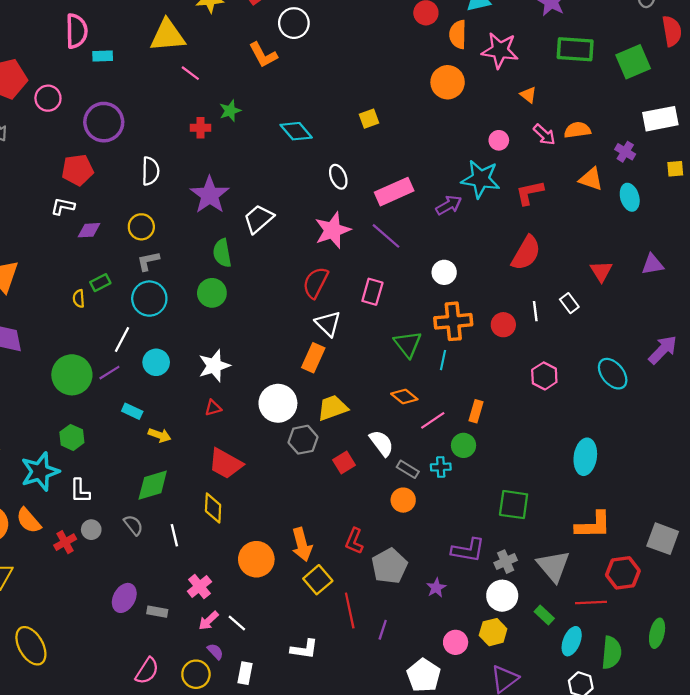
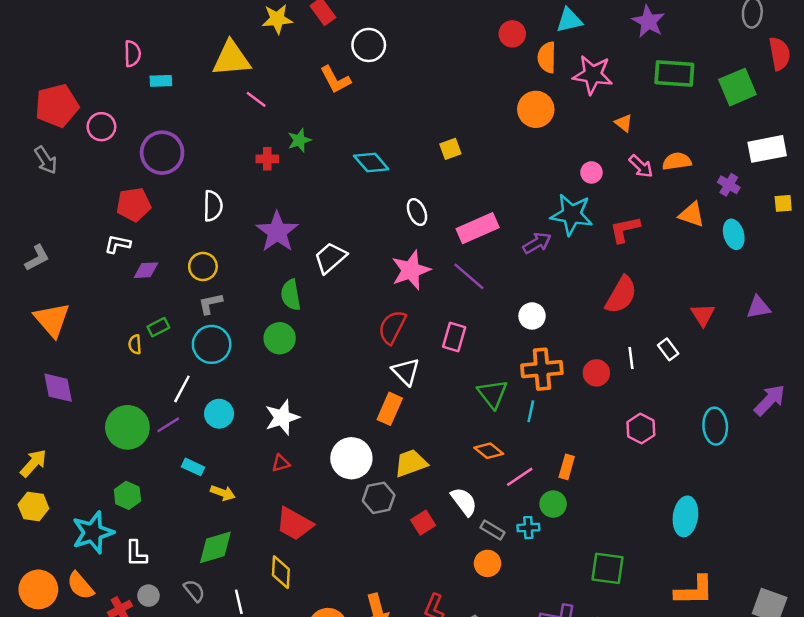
pink semicircle: (76, 31) -> (132, 54), size x0.7
cyan ellipse: (613, 374) -> (715, 426), turned 36

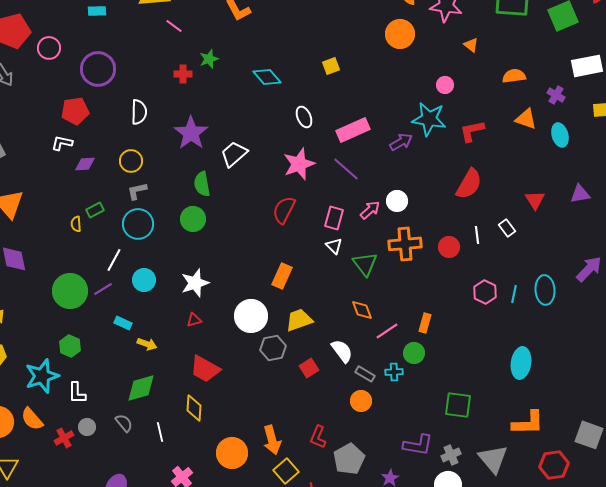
pink arrow: (641, 166) -> (370, 210), moved, turned -85
white triangle: (406, 372) -> (334, 246), moved, size x0.7
cyan line: (531, 411) -> (514, 294), moved
orange diamond: (489, 451) -> (362, 310), turned 30

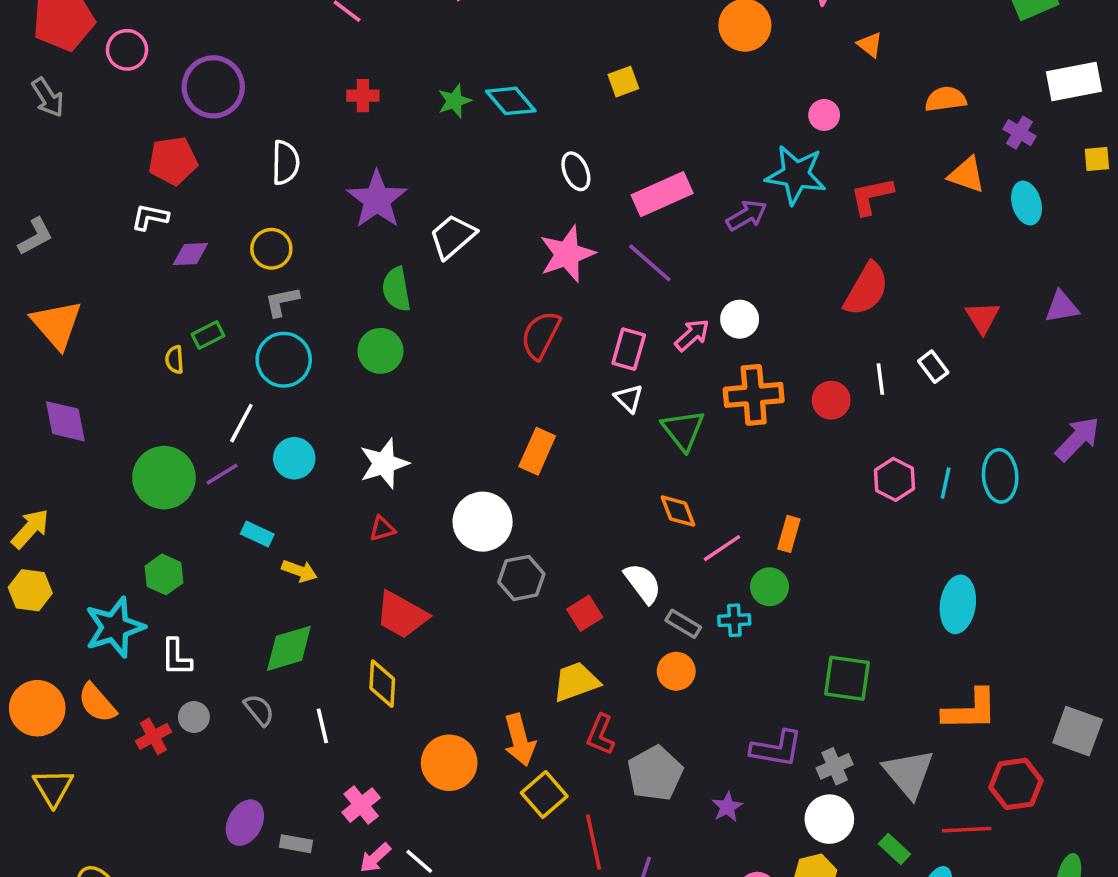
green star: (209, 59) -> (454, 101), moved
yellow trapezoid: (299, 320) -> (576, 682), moved

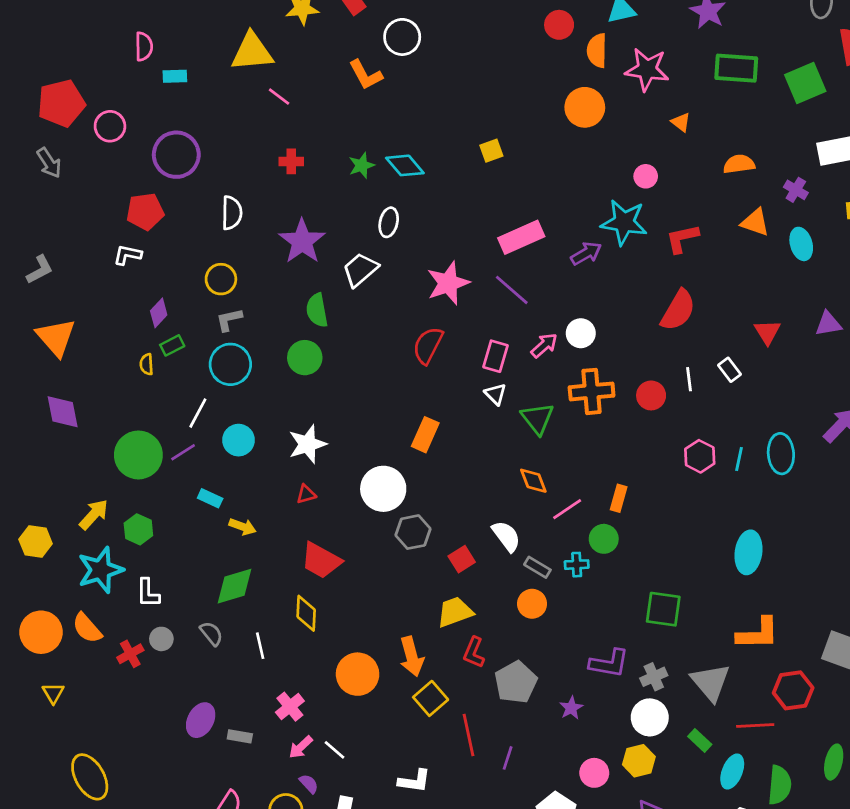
white ellipse: (576, 171) -> (389, 222), moved, turned 36
purple diamond: (190, 254) -> (159, 313), moved, turned -44
yellow arrow: (30, 529) -> (94, 514), moved
yellow triangle: (53, 787) -> (53, 693), size x0.7

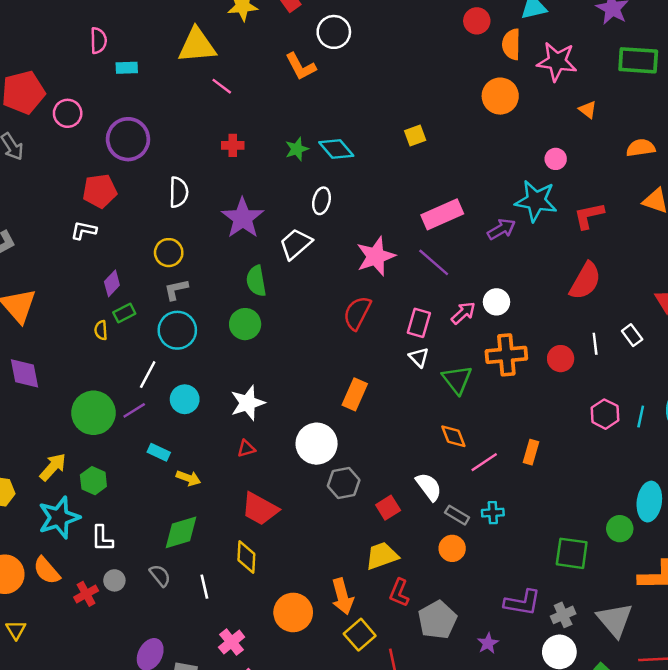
green circle: (604, 539) -> (620, 529), moved

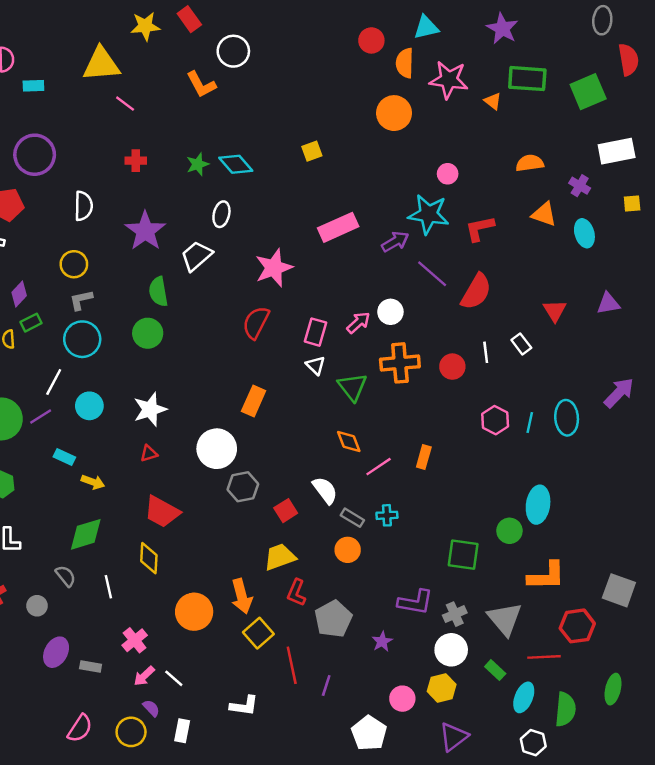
orange triangle: (588, 110) -> (493, 101), moved
purple line: (434, 262) -> (432, 274), moved
gray circle: (114, 580) -> (37, 606), moved

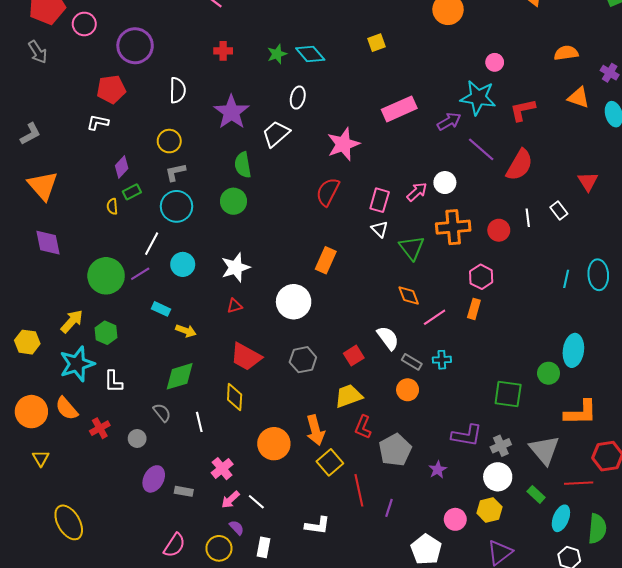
pink hexagon: (495, 420) -> (481, 277), moved
gray hexagon: (243, 487) -> (303, 360), moved

